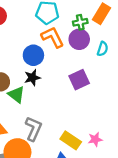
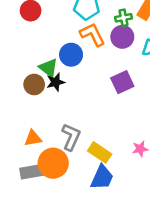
black star: (32, 78) -> (56, 82), moved
green triangle: (16, 95) -> (48, 68), moved
yellow rectangle: (71, 140) -> (100, 152), moved

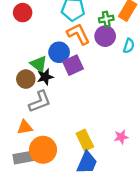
purple square: (122, 82) -> (73, 65), moved
gray L-shape: (71, 137) -> (40, 102), moved, turned 45
yellow rectangle: (100, 152) -> (85, 140), turned 30

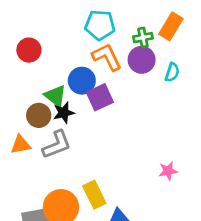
red circle: (23, 13) -> (29, 50), moved
orange triangle: (25, 127) -> (21, 145), moved
pink star: (121, 137) -> (168, 171), moved
yellow rectangle: (85, 140) -> (94, 195), moved

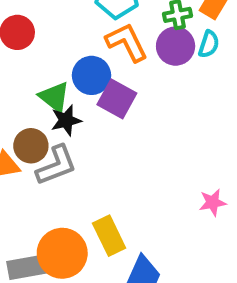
cyan semicircle: (172, 72) -> (209, 44), moved
purple square: (100, 97) -> (117, 99), turned -36
brown circle: (39, 115) -> (31, 146), moved

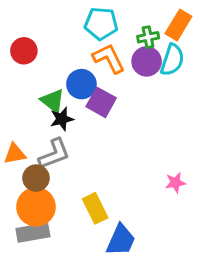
cyan semicircle: (209, 44) -> (172, 60), size x1.5
brown circle: (31, 146) -> (36, 178), moved
orange circle: (62, 253) -> (36, 207), moved

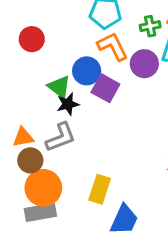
purple circle: (147, 61) -> (144, 64), moved
brown circle: (36, 178) -> (30, 160), moved
yellow rectangle: (95, 208) -> (100, 189), turned 44

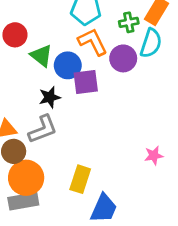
green triangle: (59, 87) -> (41, 56), moved
purple square: (105, 88) -> (86, 82), turned -36

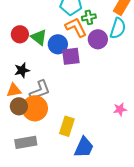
green cross: (129, 22) -> (89, 17), moved
red circle: (15, 35) -> (20, 34), moved
black star: (50, 97) -> (22, 70), moved
orange circle: (26, 178) -> (35, 108), moved

